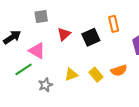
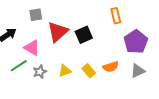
orange rectangle: (114, 24) -> (116, 16), moved
red triangle: (64, 34) -> (58, 32), size x1.6
gray star: (45, 85) -> (40, 72), moved

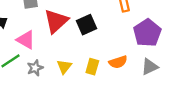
yellow triangle: (65, 71) -> (64, 67), turned -32
yellow rectangle: (89, 71) -> (92, 67), turned 56

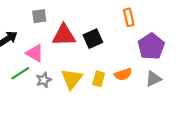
red triangle: (56, 21) -> (64, 35), turned 40
yellow triangle: (64, 67) -> (72, 79), size x1.5

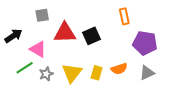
purple pentagon: (151, 46) -> (145, 43), turned -30

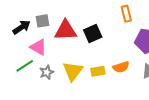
gray square: (42, 15) -> (42, 21), moved
black arrow: (13, 36) -> (22, 27), moved
yellow rectangle: (97, 73) -> (98, 71), turned 64

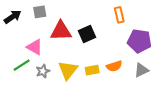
gray square: (42, 21) -> (40, 12), moved
black arrow: (22, 27) -> (13, 17), moved

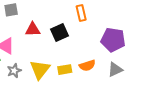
orange rectangle: (119, 15) -> (81, 13), moved
red triangle: (61, 31) -> (33, 29), size x0.7

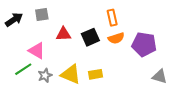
orange semicircle: (87, 65) -> (116, 38), moved
yellow triangle: (40, 70) -> (71, 74), turned -45
gray triangle: (115, 70) -> (160, 76), moved, turned 42

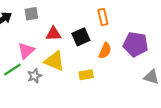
orange semicircle: (116, 38) -> (105, 51), moved, turned -49
pink triangle: (37, 51) -> (26, 51), turned 48
yellow triangle: (71, 74) -> (55, 61), moved

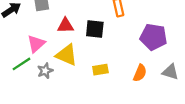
black square: (81, 37) -> (95, 29), turned 30
orange semicircle: (105, 51) -> (140, 73), moved

